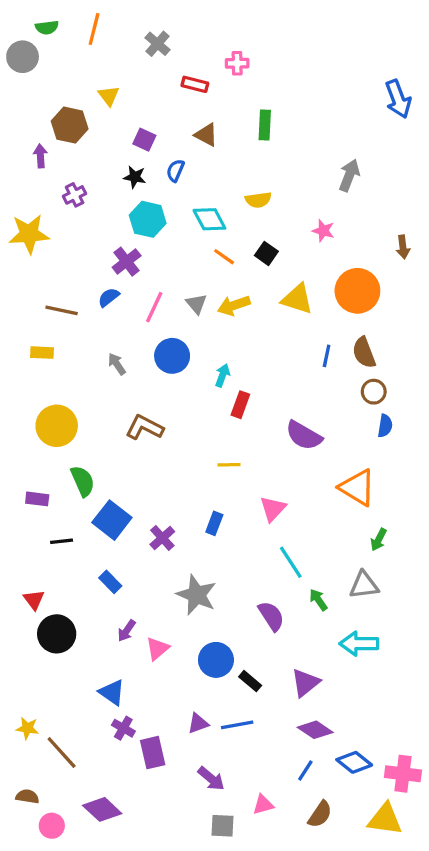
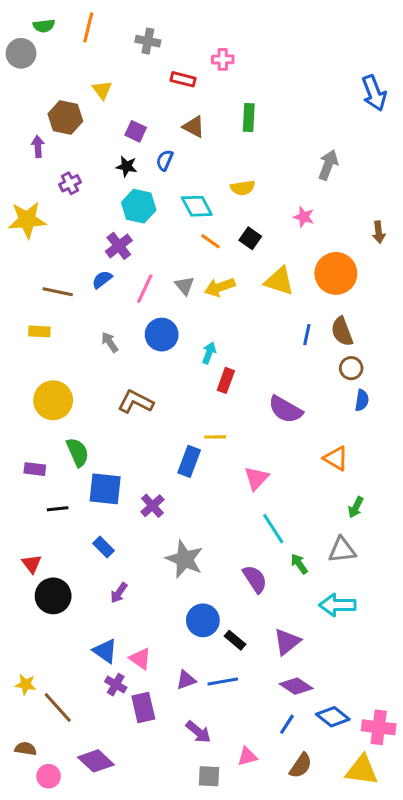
gray cross: (157, 44) -> (148, 41), turned -30
orange triangle: (357, 488) -> (336, 458), size x0.7
blue square: (112, 520) -> (105, 489), turned -32
blue rectangle: (214, 523) -> (189, 461), moved, size x1.4
pink triangle: (157, 649) -> (140, 659), moved, turned -45

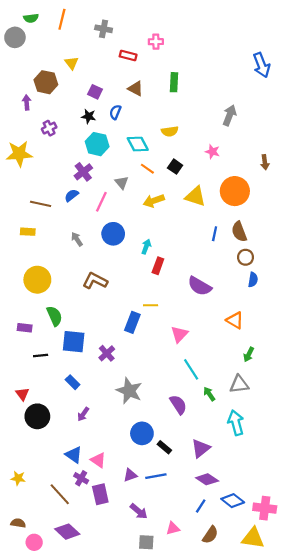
gray triangle: (185, 286) -> (122, 183), moved
cyan arrow: (337, 605) -> (236, 423), turned 75
brown line: (58, 707) -> (60, 494), moved

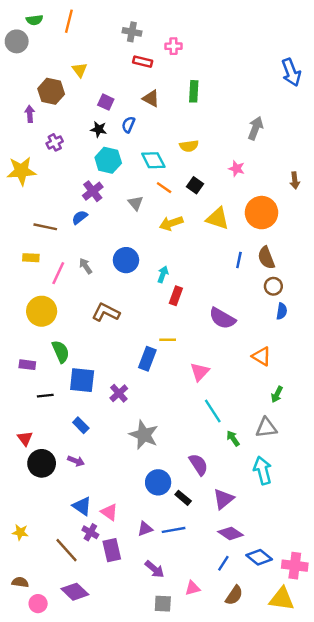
gray cross: (104, 29) -> (132, 32), moved
pink line: (101, 202) -> (58, 273), moved
purple semicircle: (178, 405) -> (198, 465), moved
purple arrow: (83, 414) -> (76, 461), moved, turned -104

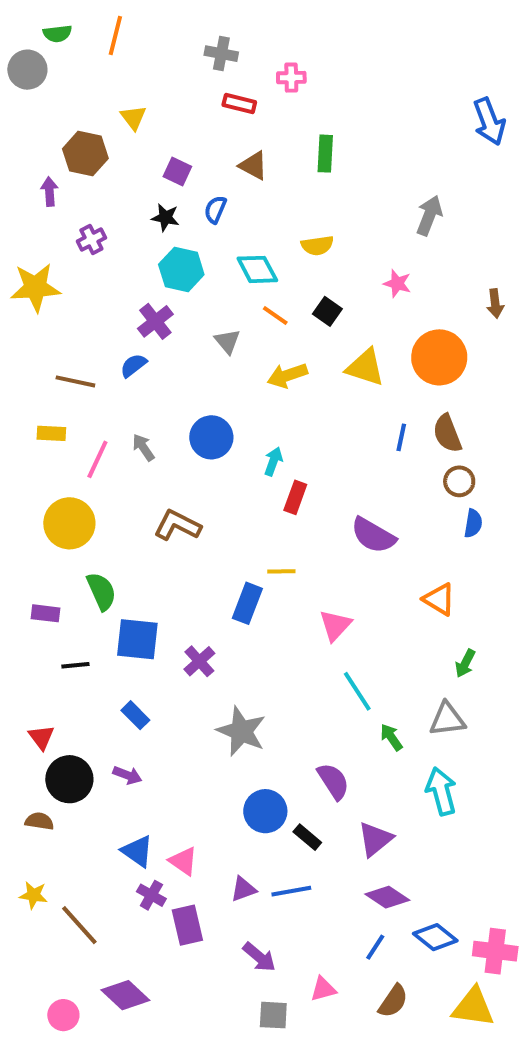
brown line: (67, 550) -> (79, 925), moved
brown semicircle: (20, 582) -> (39, 821), moved

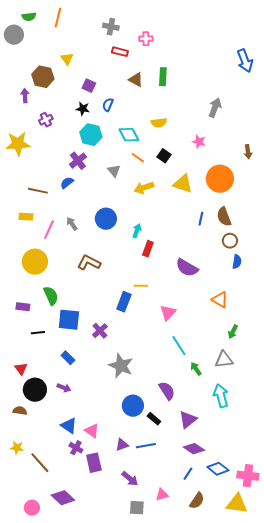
brown triangle: (253, 166) -> (136, 80), moved

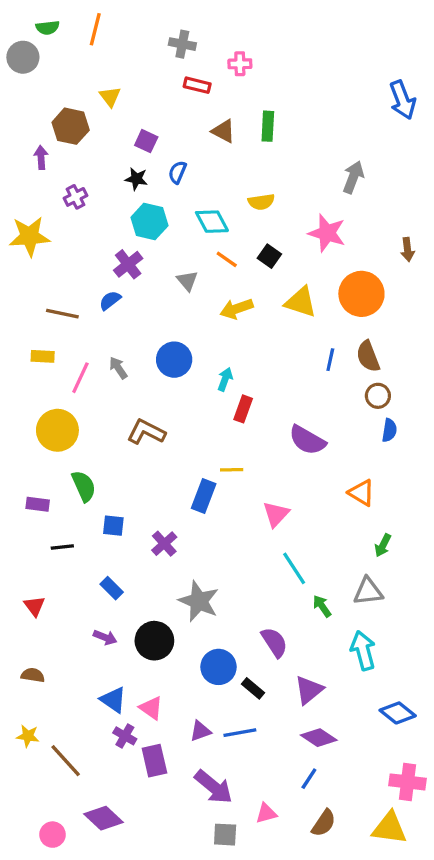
pink star: (199, 142) -> (327, 233), size x1.6
blue square: (69, 320) -> (113, 526), size x0.6
black circle: (35, 390) -> (154, 641), moved
blue diamond: (218, 469) -> (398, 713), moved
purple arrow: (130, 479) -> (214, 787), size x1.4

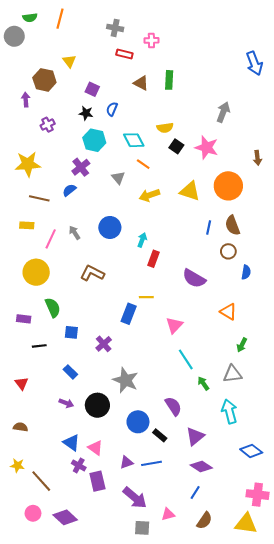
yellow star: (29, 236) -> (28, 164), moved
black square: (269, 256) -> (176, 146), moved
brown circle: (378, 396) -> (228, 251), moved
pink circle: (53, 835) -> (33, 513), moved

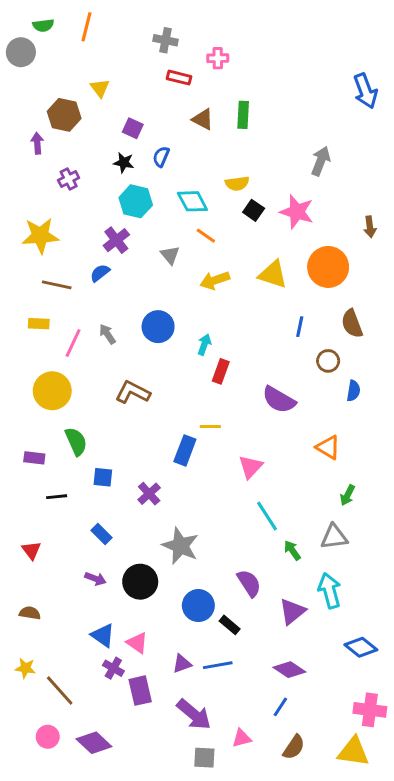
brown semicircle: (233, 225) -> (352, 324), moved
purple triangle: (195, 436) -> (292, 611), moved

